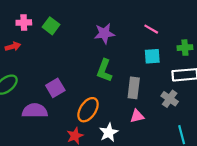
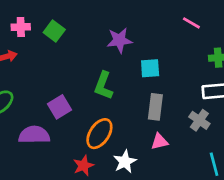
pink line: (151, 29) -> (191, 23), moved
cyan square: (152, 56) -> (150, 68), moved
green L-shape: (104, 70) -> (103, 86), moved

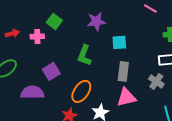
pink cross: (21, 27) -> (37, 36), moved
green square: (54, 31) -> (54, 21), moved
pink triangle: (159, 142) -> (126, 97), size x1.5

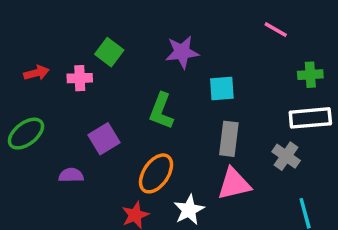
purple semicircle: (32, 92) -> (71, 175), size x0.6

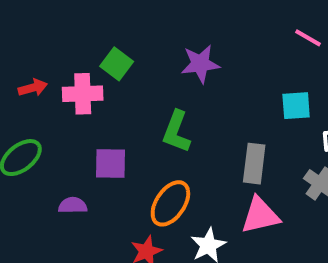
pink cross: (80, 78) -> (83, 94), size x1.4
cyan square: (222, 89) -> (296, 106), moved
purple square: (104, 139) -> (111, 164), turned 32

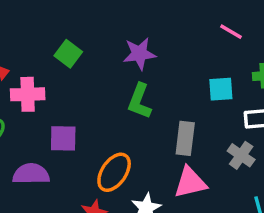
pink cross: (83, 94) -> (28, 94), moved
green L-shape: (176, 132) -> (139, 101), moved
purple semicircle: (73, 205) -> (31, 174), size x1.5

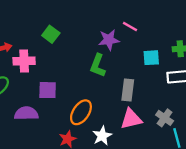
pink line: (231, 32) -> (130, 26), moved
purple star: (139, 54) -> (109, 40), moved
gray cross: (241, 155) -> (165, 118), moved

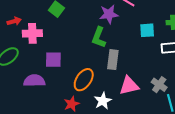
gray rectangle: (128, 90) -> (113, 60), moved

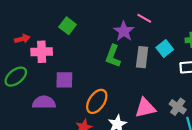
purple star: (109, 14) -> (124, 31), turned -30
cyan square: (147, 30) -> (165, 49), turned -35
gray rectangle: (113, 60) -> (142, 57), moved

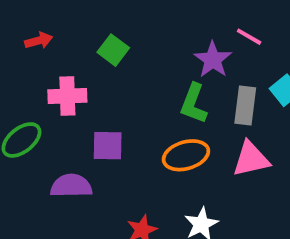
red arrow: (22, 39) -> (39, 41), moved
orange ellipse: (97, 101) -> (186, 155), moved, turned 40
pink triangle: (145, 108) -> (251, 159), moved

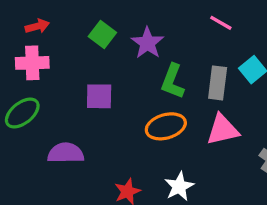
purple star: (213, 60) -> (147, 43), moved
pink cross: (67, 96) -> (32, 63), moved
purple square: (108, 146) -> (99, 96), moved

